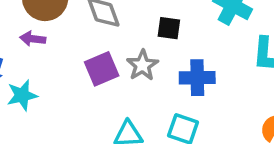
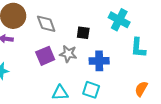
gray star: (142, 65) -> (68, 54), turned -30

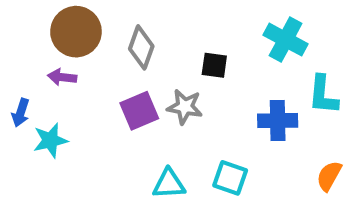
gray diamond: (46, 24) -> (141, 47), turned 40
blue cross: (99, 61) -> (278, 121), moved

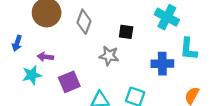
purple arrow: (62, 77) -> (45, 57), moved
purple square: (139, 111) -> (69, 82), moved
blue arrow: (21, 113) -> (17, 43), moved

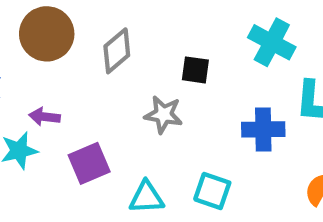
gray diamond: (84, 22) -> (117, 51), turned 30

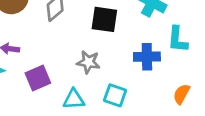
black square: (195, 70) -> (104, 19), size x1.5
gray star: (163, 115) -> (88, 62), moved

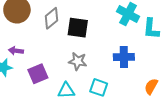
black square: (104, 19) -> (78, 28), moved
cyan L-shape: (178, 39) -> (151, 29), moved

